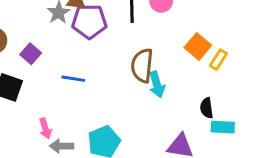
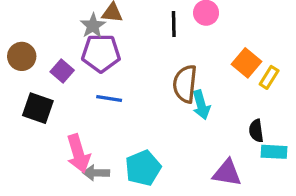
purple pentagon: (89, 21) -> (101, 53), moved
pink arrow: (45, 129) -> (78, 153), size x1.6

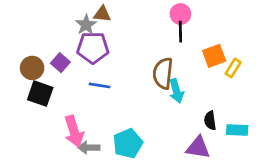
black line: (174, 24) -> (180, 32), moved
brown circle: (22, 56) -> (32, 68), moved
orange square: (246, 63) -> (214, 56), turned 30
black semicircle: (256, 131) -> (210, 121), moved

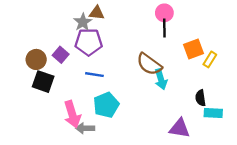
brown semicircle: (163, 73) -> (149, 64), turned -60
black semicircle: (210, 121) -> (200, 98), moved
cyan pentagon: (128, 143) -> (106, 105), moved

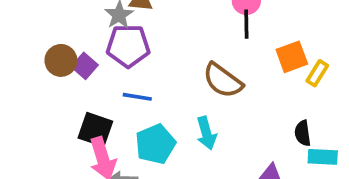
brown circle: (36, 59) -> (61, 60), moved
cyan arrow: (161, 79) -> (206, 133), moved
black square: (43, 82) -> (95, 130), moved

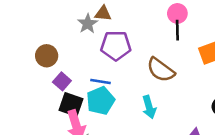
purple pentagon: (128, 46) -> (116, 46), moved
purple square: (85, 66) -> (62, 81), moved
cyan pentagon: (155, 144) -> (100, 101), moved

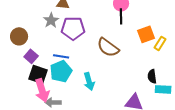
gray star: (88, 24) -> (51, 20), moved
cyan arrow: (149, 107) -> (89, 81), moved

